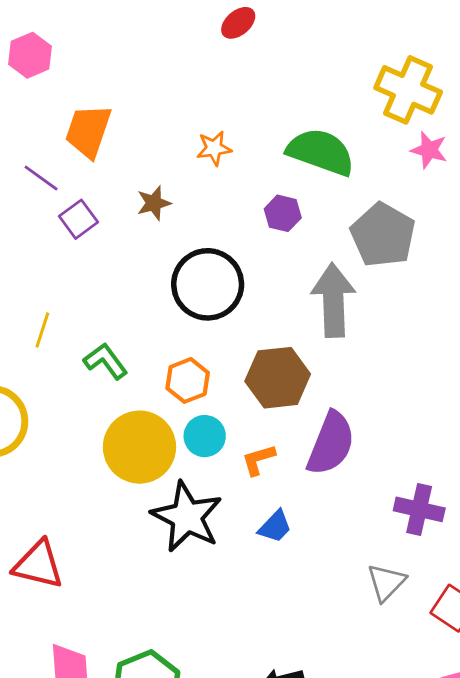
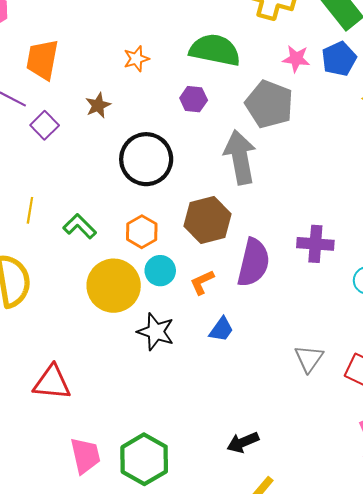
pink star: (429, 150) -> (296, 59), moved
purple cross: (419, 509) -> (315, 244), moved
black star: (187, 517) -> (156, 332), size x0.7

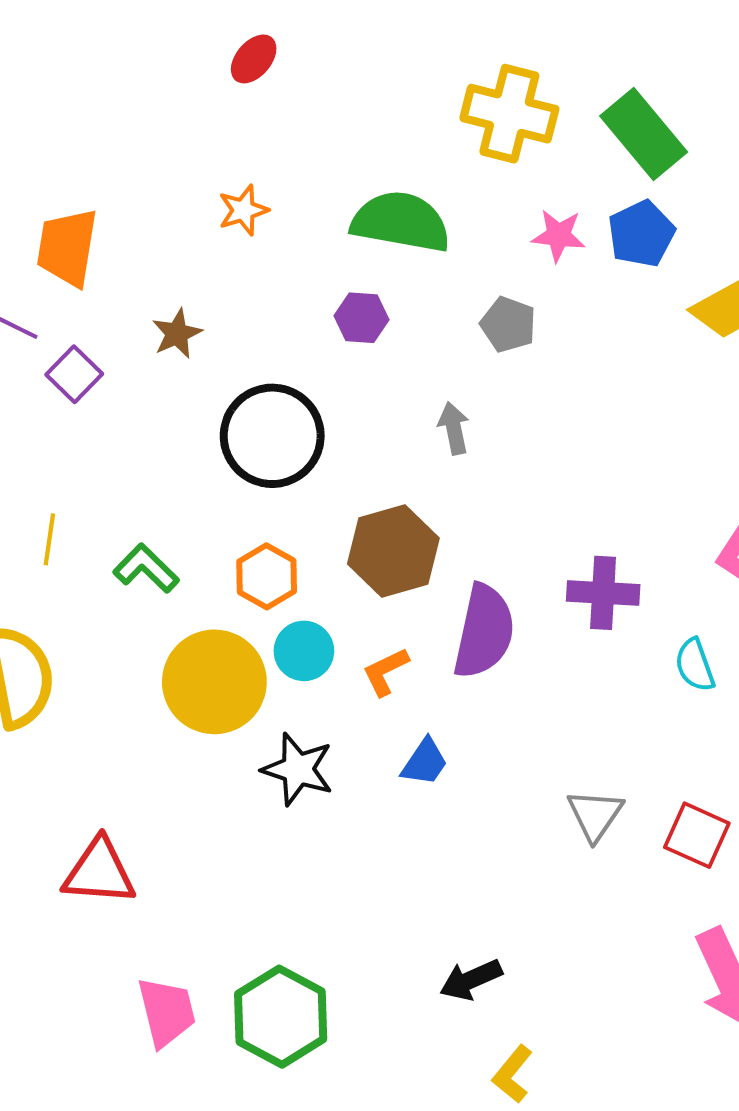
orange star: (136, 59) -> (243, 210), moved
gray pentagon: (269, 104) -> (508, 325), size x0.6
gray arrow: (240, 157) -> (454, 428), size x0.5

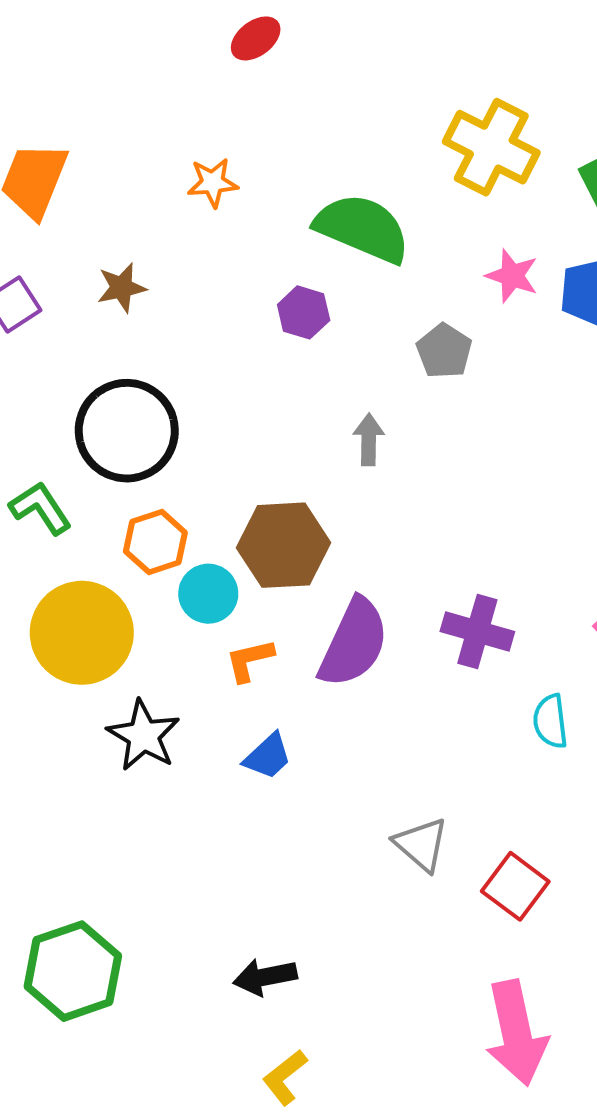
black circle: (272, 436) -> (127, 431), moved
cyan circle: (304, 651) -> (208, 594), moved
gray triangle: (595, 815) -> (421, 844), turned -36

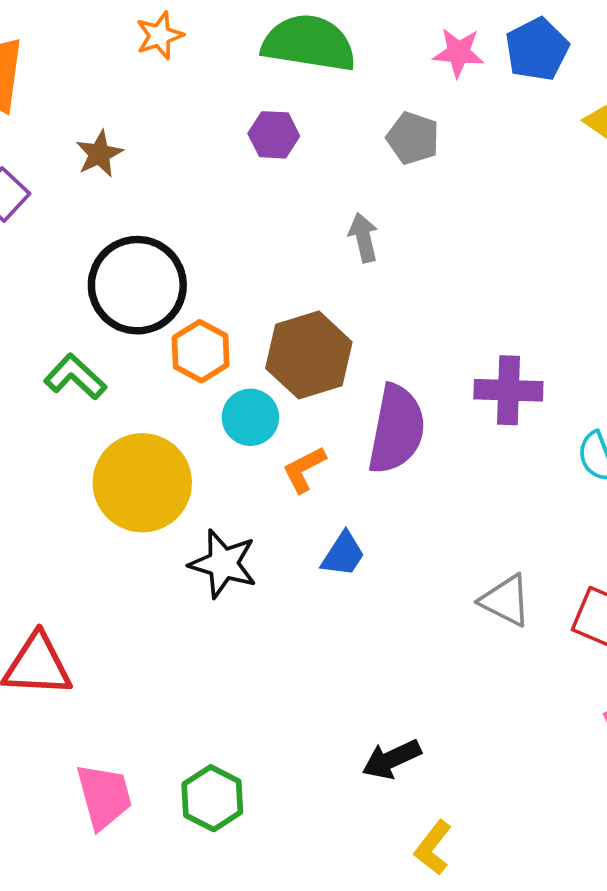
orange hexagon: (155, 542) -> (201, 351), moved
green hexagon: (73, 971) -> (212, 798), size x0.7

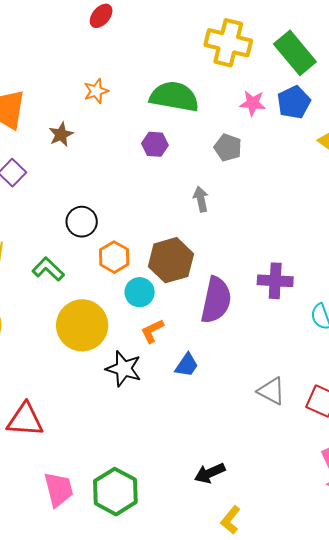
brown star: (99, 154) -> (61, 134), moved
black circle: (137, 285) -> (82, 222), size x0.6
orange L-shape: (304, 469) -> (152, 331), moved
green hexagon: (212, 798) -> (115, 492), size x1.4

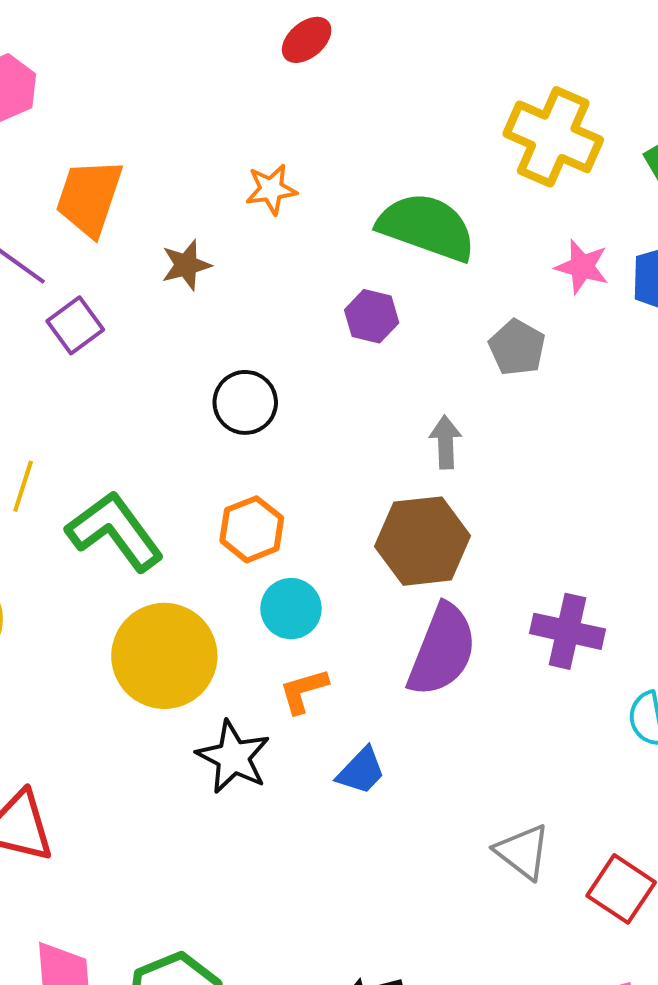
black circle: (82, 222) -> (245, 402), moved
brown hexagon: (171, 260) -> (423, 541), moved
green L-shape: (48, 269) -> (115, 531), size x1.5

